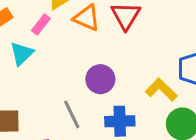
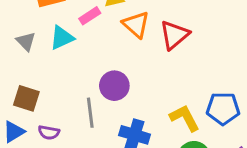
purple circle: (100, 79) -> (114, 86), moved

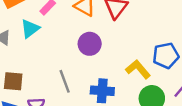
purple circle: (114, 86) -> (90, 44), moved

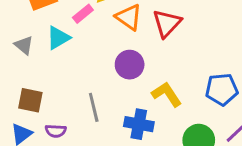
yellow L-shape: (138, 69) -> (167, 94), moved

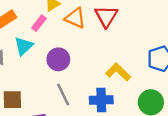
purple circle: (130, 65) -> (58, 59), moved

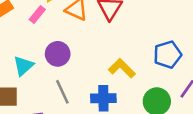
cyan triangle: (24, 46) -> (23, 66), moved

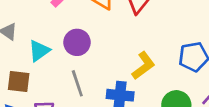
yellow L-shape: (122, 68) -> (143, 66), turned 92

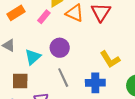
yellow L-shape: (143, 66) -> (110, 59), turned 100

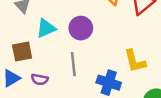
brown square: (20, 81) -> (22, 51), turned -30

